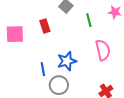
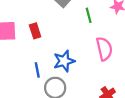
red rectangle: (45, 26) -> (35, 31), moved

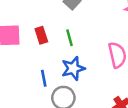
green line: (89, 15) -> (70, 38), moved

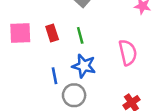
blue star: (73, 68) -> (84, 66), turned 30

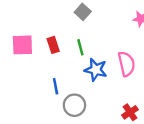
blue star: (84, 66) -> (96, 70), moved

